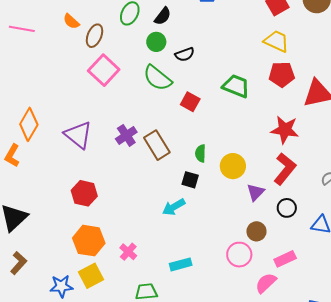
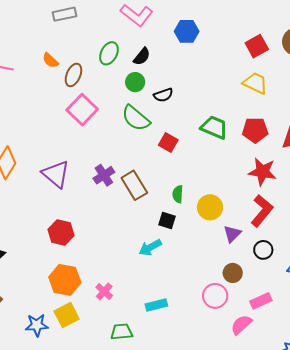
red pentagon: (282, 74) -> (255, 130), moved

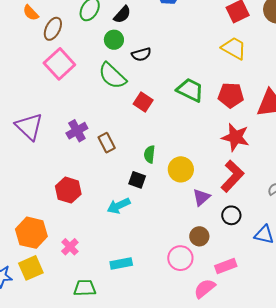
brown rectangle: (134, 185) -> (107, 143), size x0.7
red hexagon: (61, 232) -> (68, 190), moved

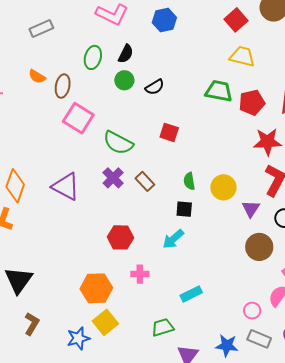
green semicircle: (112, 76) -> (118, 143), moved
green trapezoid: (190, 90) -> (219, 91), moved
brown circle: (199, 236) -> (259, 247), size x1.4
pink cross: (70, 247) -> (140, 274), moved, turned -30
pink circle: (180, 258) -> (252, 311), moved, size x0.7

